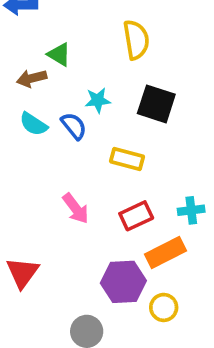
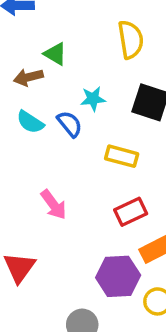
pink arrow: (76, 208) -> (54, 205), moved

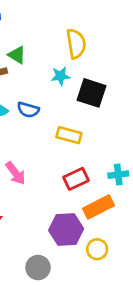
cyan star: (93, 99) -> (61, 76), moved
blue semicircle: (70, 124) -> (28, 110), turned 145

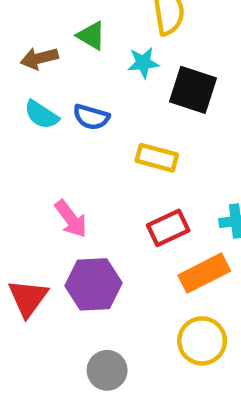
green triangle: (17, 55) -> (91, 36), moved
purple hexagon: (66, 229) -> (93, 284), moved
yellow circle: (97, 249) -> (202, 341), size x1.4

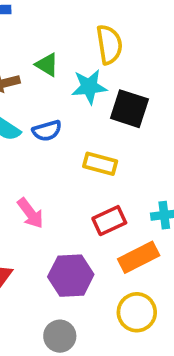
cyan star: (143, 63) -> (89, 87), size x1.4
blue semicircle: (91, 117) -> (47, 131), turned -32
purple hexagon: (93, 284) -> (71, 276), moved

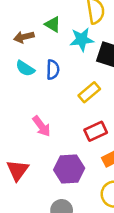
blue semicircle: (47, 131) -> (53, 70), turned -72
yellow rectangle: (100, 164) -> (89, 92), turned -55

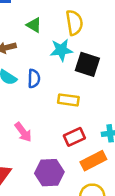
green triangle: (53, 24) -> (34, 25), moved
yellow rectangle: (89, 92) -> (68, 100), turned 48

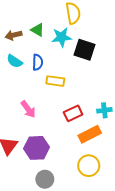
green triangle: (34, 25) -> (38, 30), moved
yellow rectangle: (68, 100) -> (55, 81), moved
purple hexagon: (49, 173) -> (36, 148), moved

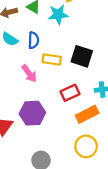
black square: (85, 50) -> (82, 56), moved
pink arrow: (28, 109) -> (29, 73), moved
purple hexagon: (36, 148) -> (32, 113), moved

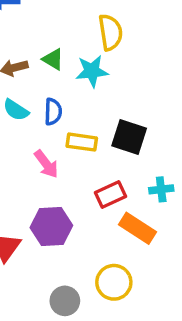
orange rectangle: (87, 114) -> (138, 228), turned 60
yellow circle: (86, 146) -> (114, 282), moved

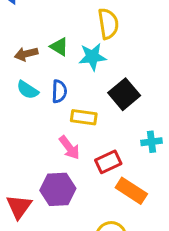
black square: (129, 137) -> (124, 94), moved, turned 32
pink arrow: (46, 164) -> (69, 148), moved
cyan cross: (161, 189) -> (151, 142), moved

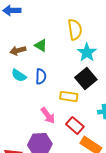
cyan star: (92, 57) -> (87, 52), moved, turned -30
yellow rectangle: (84, 117) -> (69, 96), moved
red rectangle: (108, 162) -> (75, 125), turned 66

